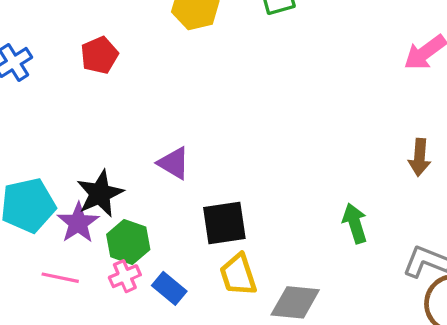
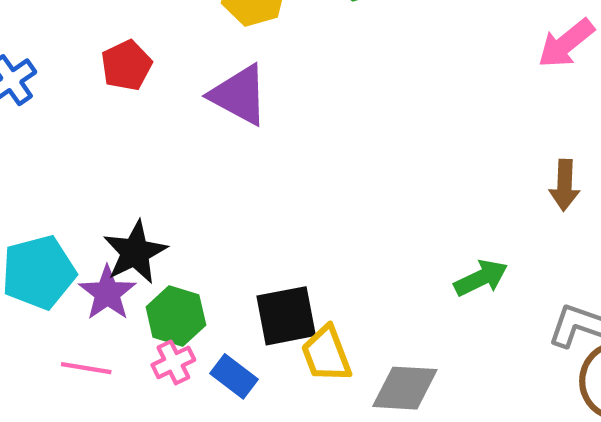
purple triangle: (174, 163) -> (239, 95), moved, size x1.4
black square: (224, 223) -> (286, 316), moved
green arrow: (355, 223) -> (481, 278), turned 84

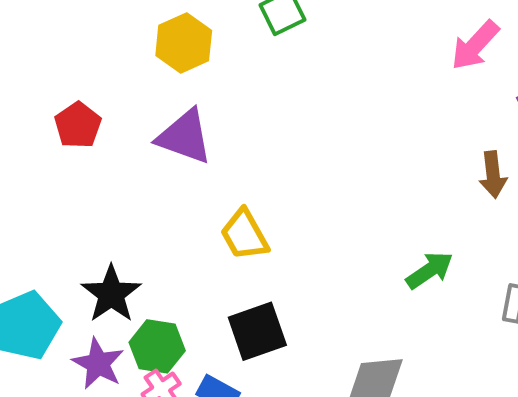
purple star: (107, 293) -> (98, 364), moved
yellow trapezoid: (326, 354) -> (244, 235), moved

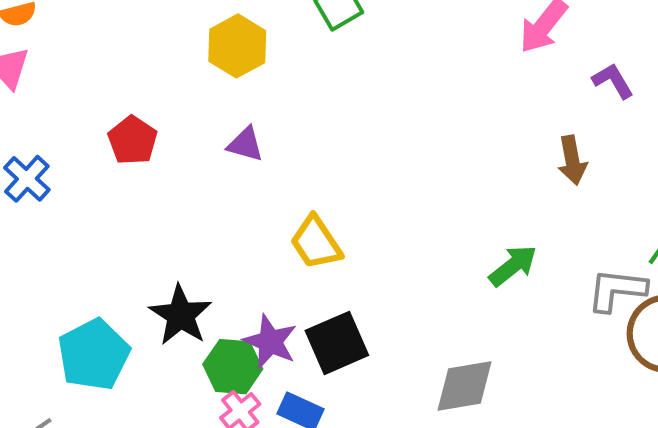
purple triangle: (185, 137) -> (245, 144), size x0.6
purple star: (98, 364) -> (270, 342), moved

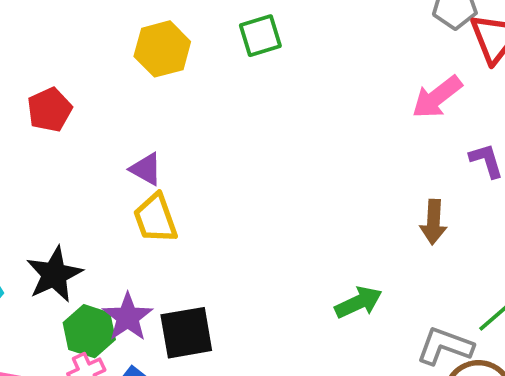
purple triangle: (245, 144) -> (146, 169), moved
yellow trapezoid: (316, 243) -> (155, 218), moved

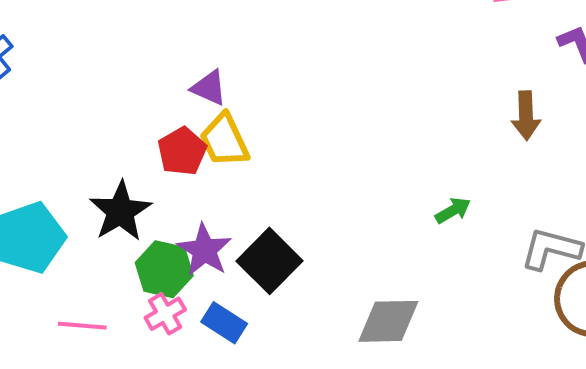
red pentagon: (50, 110) -> (182, 151), moved
green arrow: (358, 302) -> (453, 210), size x0.7
black square: (186, 333) -> (269, 261), turned -30

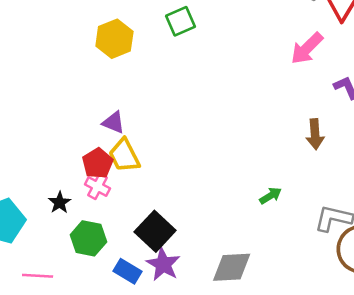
black star: (120, 211) -> (60, 203), size x0.6
purple star: (204, 250) -> (163, 264), moved
pink cross: (165, 314) -> (97, 186), moved, turned -30

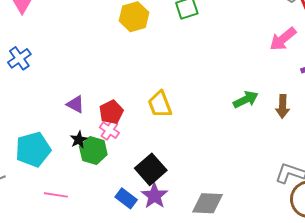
purple triangle: (114, 123) -> (75, 104), moved
yellow trapezoid: (124, 155) -> (160, 104), moved
green arrow: (271, 196) -> (246, 100), moved, size x1.4
green hexagon: (88, 238) -> (93, 150), moved

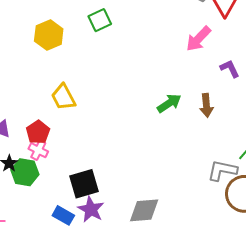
yellow trapezoid: (160, 104) -> (63, 97), moved
black square: (151, 169) -> (84, 184), turned 32

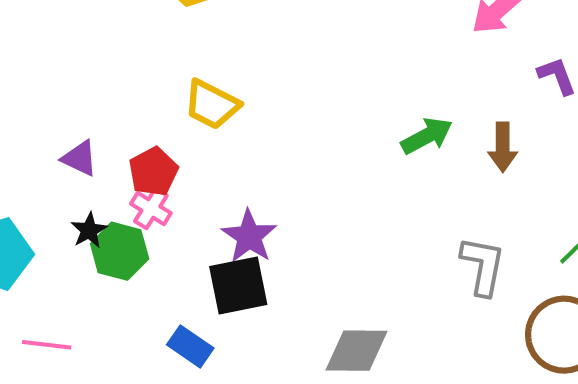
yellow trapezoid: (63, 97) -> (212, 105), turned -40
gray L-shape: (222, 170) -> (483, 266), moved, turned 84
purple star: (91, 209) -> (249, 236), moved

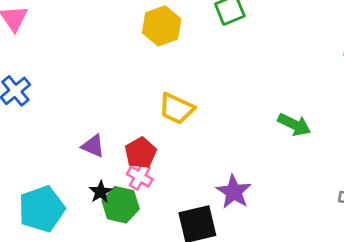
green arrow: (427, 136) -> (294, 125), moved, turned 56
purple star: (249, 236) -> (234, 192), moved

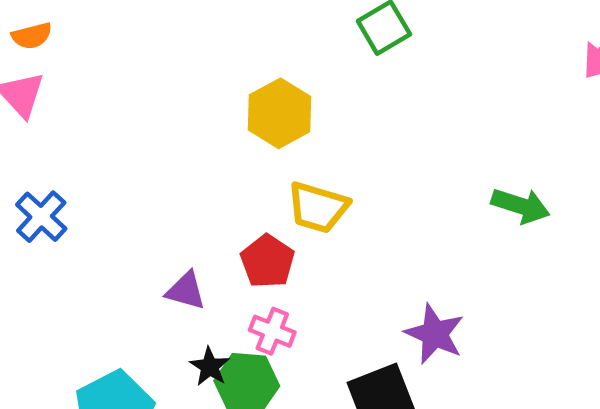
yellow hexagon: (162, 26) -> (280, 113), moved
red pentagon: (141, 153) -> (268, 261), moved

